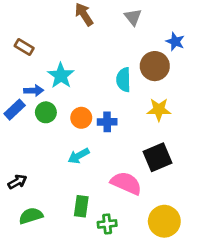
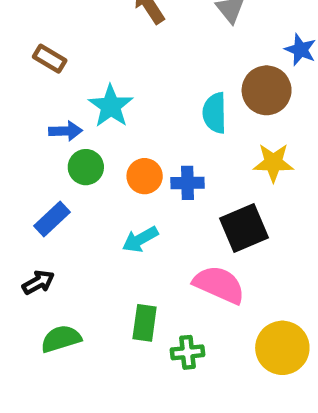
blue rectangle: (15, 110) -> (52, 219), moved
black square: (157, 157) -> (244, 228), moved

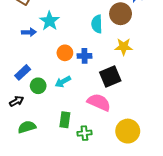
green circle: (86, 167) -> (38, 86), moved

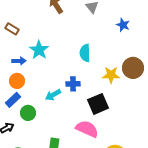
brown circle: (121, 14) -> (133, 68), moved
orange circle: (65, 53) -> (17, 81), moved
cyan arrow: (63, 82) -> (53, 95), moved

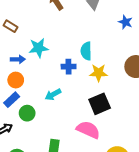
cyan star: (39, 50) -> (39, 48), turned 30
yellow star: (111, 75) -> (99, 73), moved
blue cross: (73, 84) -> (69, 67), moved

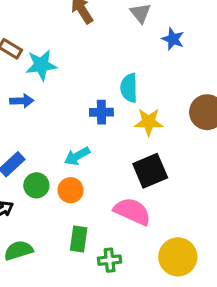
blue star: (125, 22) -> (173, 39), moved
cyan star: (39, 48) -> (41, 65), moved
orange circle: (16, 80) -> (71, 190), moved

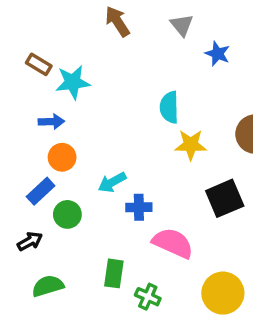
blue cross: (101, 112) -> (139, 207), moved
black square: (150, 171) -> (225, 198), moved
orange circle: (71, 190) -> (62, 157), moved
green cross: (110, 260) -> (148, 297), turned 30

